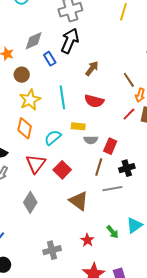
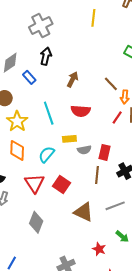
black arrow: (70, 41) -> (46, 56), size x0.7
gray line: (112, 189) -> (115, 206), moved

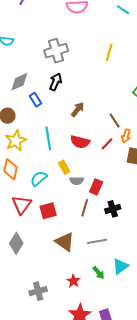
red line: (117, 118) -> (107, 144), moved
yellow rectangle: (69, 139) -> (64, 167), turned 56
red square: (62, 184) -> (48, 211), turned 30

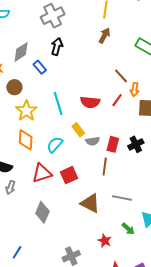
brown arrow: (78, 109) -> (104, 36), moved
red triangle: (22, 205) -> (42, 173), turned 45
black cross: (113, 209) -> (136, 144), moved
gray line: (97, 241) -> (122, 198), turned 30

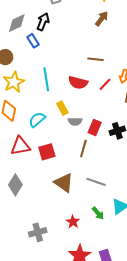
black arrow: (57, 46) -> (43, 22), moved
brown line: (121, 76) -> (95, 59), moved, turned -49

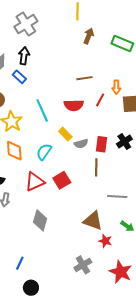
brown arrow: (102, 19) -> (89, 36), moved
brown triangle: (64, 183) -> (93, 221), moved
gray cross: (38, 232) -> (83, 265), moved

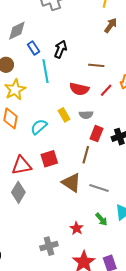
black arrow: (24, 56) -> (60, 49), moved
cyan line: (42, 111) -> (46, 71), moved
gray semicircle: (81, 144) -> (86, 115), moved
red triangle: (35, 182) -> (22, 165), moved
brown triangle: (93, 221) -> (71, 183), moved

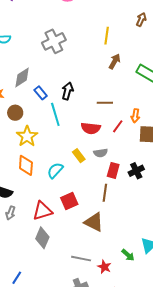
gray line: (99, 188) -> (81, 259), moved

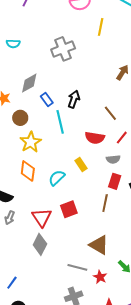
yellow line: (107, 36) -> (101, 27), moved
brown line: (105, 103) -> (110, 113), turned 49
gray semicircle: (101, 153) -> (113, 159), moved
red triangle: (42, 211) -> (42, 217), turned -50
brown triangle: (94, 222) -> (99, 245), moved

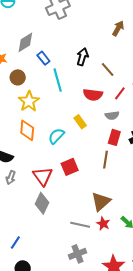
black arrow: (74, 99) -> (82, 57), moved
brown triangle: (99, 245) -> (101, 202), turned 50
red star: (100, 277) -> (103, 224), moved

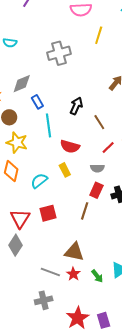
red semicircle: (93, 95) -> (70, 146), moved
yellow star: (29, 101) -> (17, 143), turned -30
brown triangle: (101, 202) -> (74, 252), turned 45

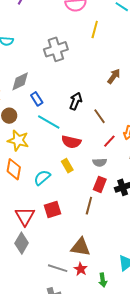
cyan line: (48, 125) -> (49, 122), turned -50
green arrow: (97, 276) -> (103, 280), moved, turned 32

